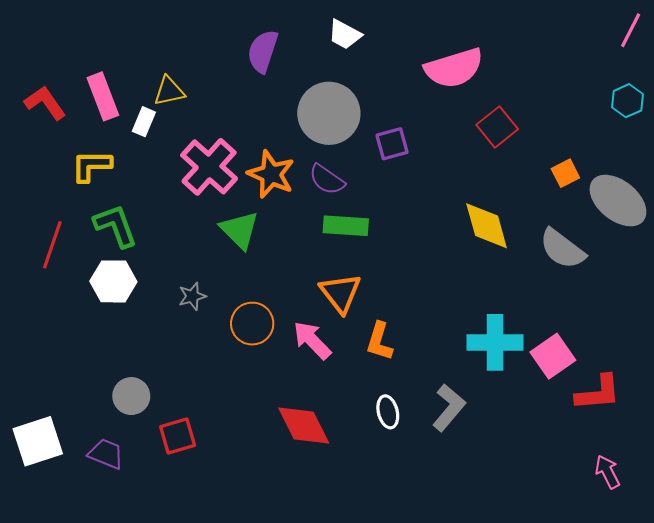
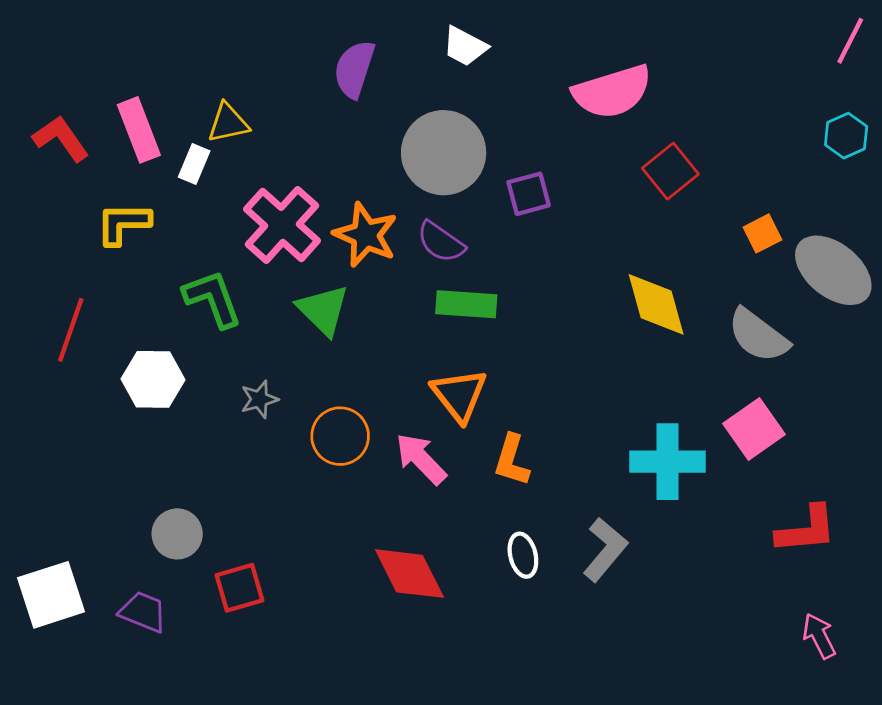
green L-shape: (116, 226) -> (213, 299), moved
pink square: (553, 356) -> (754, 429), moved

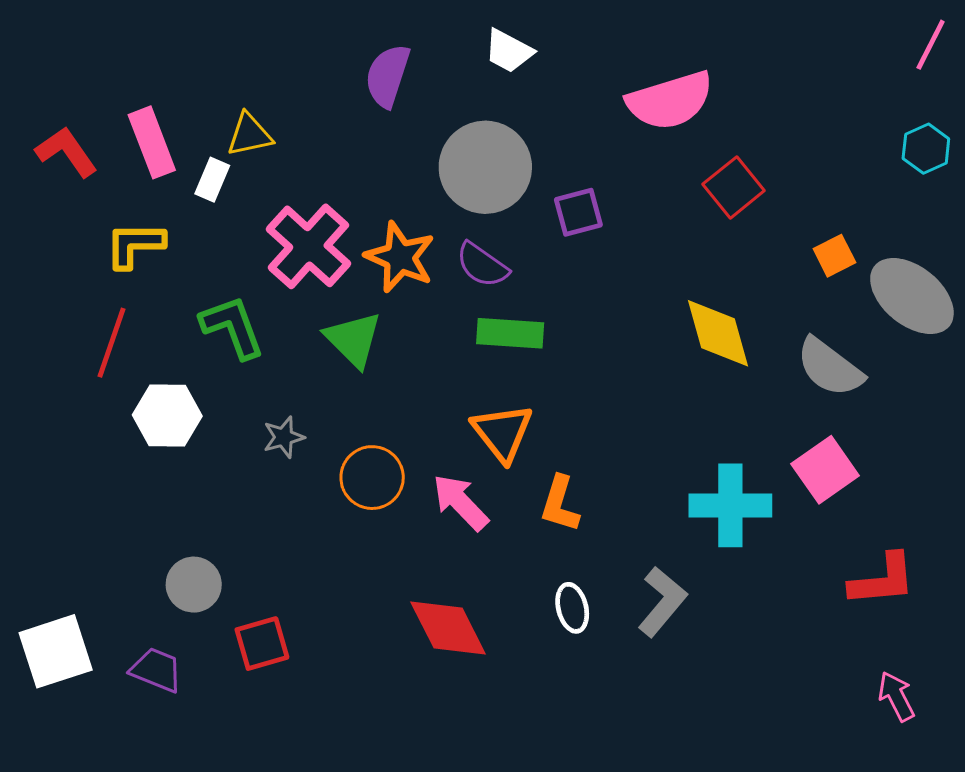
red line: (71, 330) -> (111, 343), moved

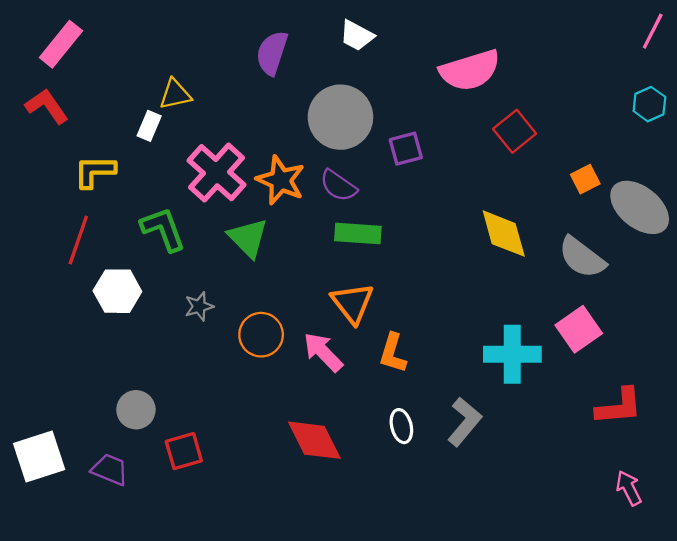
pink rectangle: (152, 142) -> (61, 44), moved, turned 60

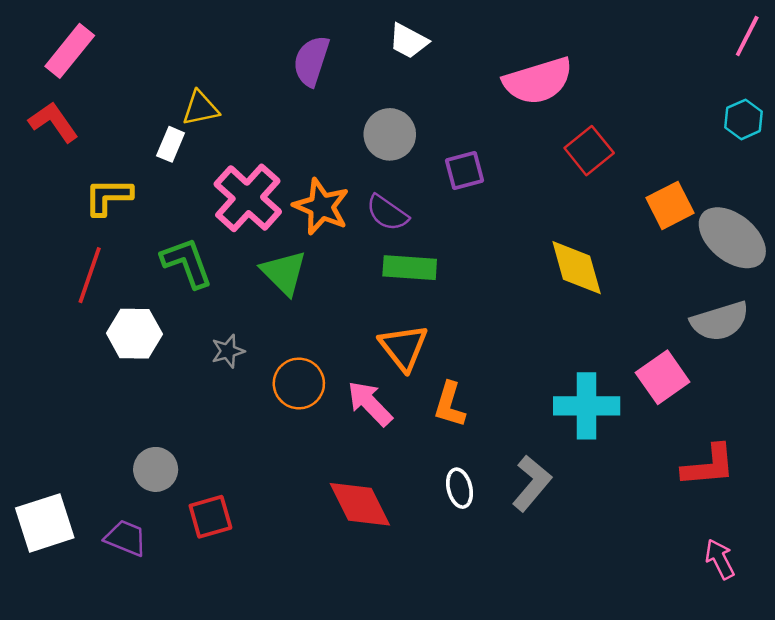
gray circle: (340, 117) -> (390, 134), size x0.7
orange square: (585, 179) -> (670, 205), size x1.4
gray semicircle: (582, 257) -> (720, 321), moved, turned -54

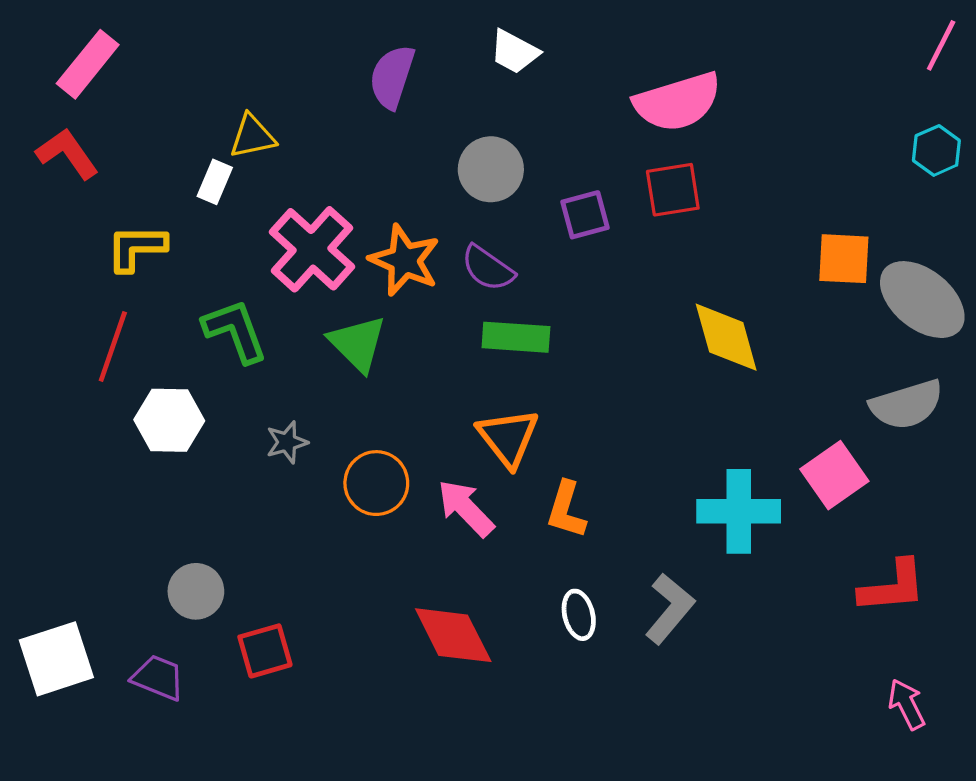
red square: (589, 151) -> (673, 190), moved, turned 30
orange square: (670, 205) -> (844, 259), turned 30

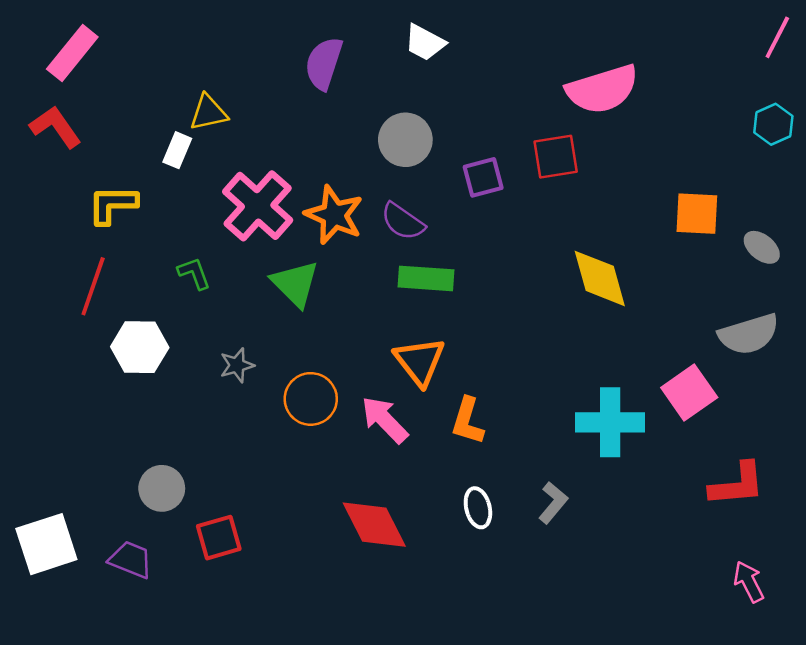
pink semicircle: (678, 102) -> (602, 89), moved
gray ellipse: (922, 300) -> (762, 247), size x0.5
green L-shape: (235, 331) -> (194, 273), size x0.6
gray L-shape: (670, 609) -> (553, 503), size x0.7

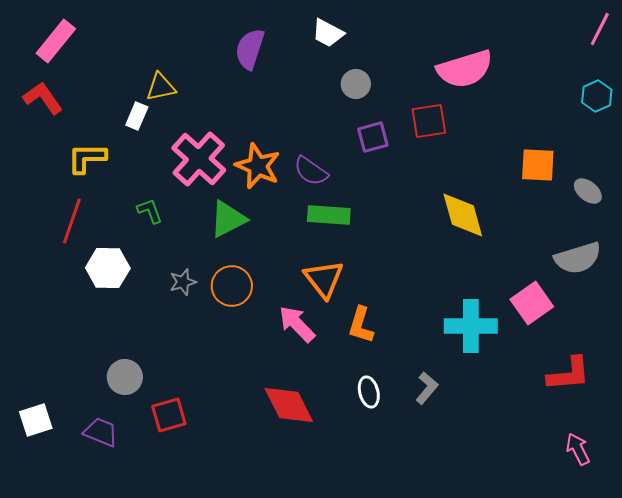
gray circle: (405, 140) -> (356, 84), moved, size x0.7
green triangle: (295, 284) -> (228, 219), turned 48
orange circle: (311, 399) -> (232, 286), moved
white square: (46, 544) -> (36, 420), size x0.7

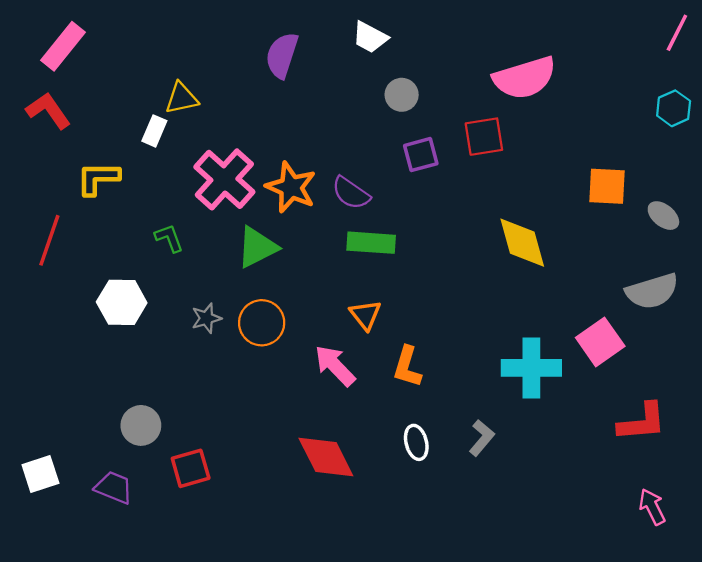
red line: (72, 221) -> (49, 240), moved
orange triangle: (324, 279) -> (365, 315), size x0.7

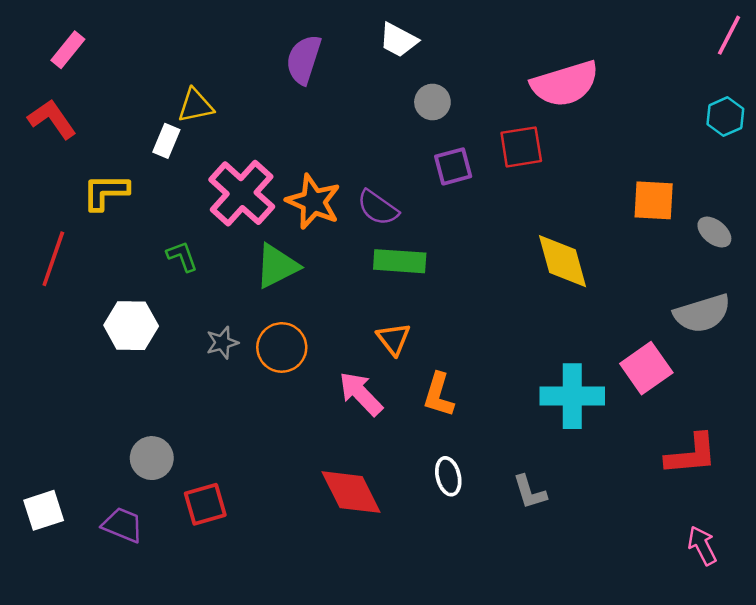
pink rectangle: (63, 46) -> (68, 50), size x0.7
gray L-shape: (482, 438) -> (530, 492), moved, turned 123

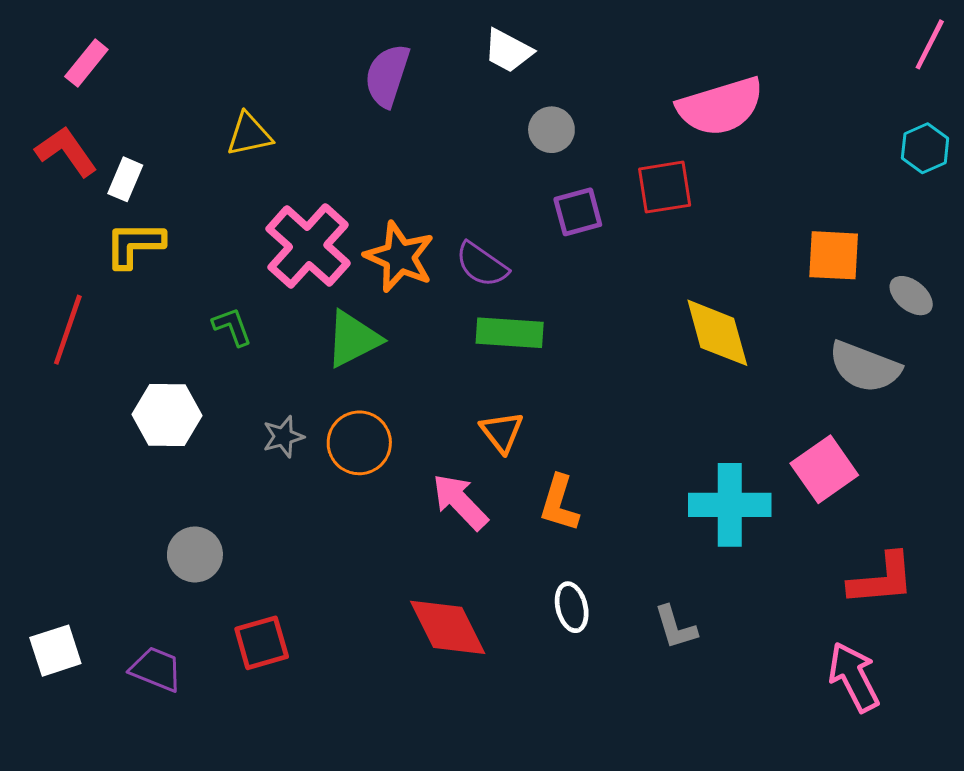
white rectangle: (166, 141) -> (125, 179), moved
gray semicircle: (702, 313) -> (865, 367), moved, turned 38
gray circle: (152, 458) -> (195, 554), moved
pink arrow: (702, 546) -> (854, 677), moved, size x1.4

